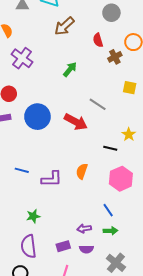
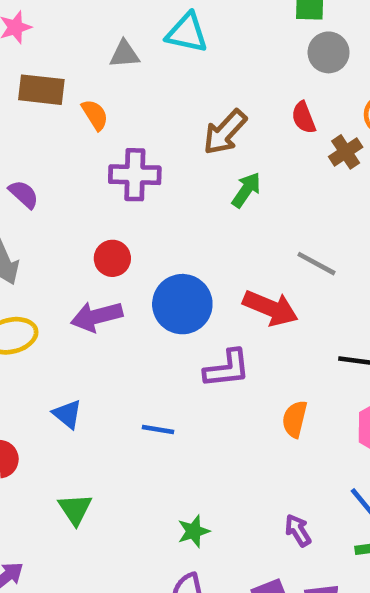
brown arrow: (64, 26) -> (225, 132), moved
purple cross: (22, 58) -> (135, 175), turned -30
purple L-shape: (52, 179) -> (227, 369), moved
purple arrow: (84, 229) -> (298, 530), moved, turned 72

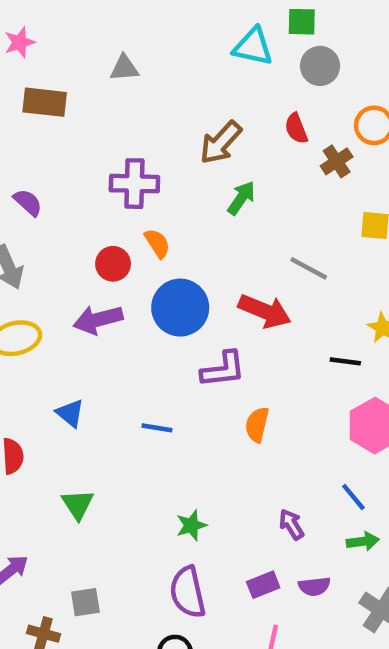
cyan triangle: (187, 33) -> (253, 47), moved
orange semicircle: (95, 115) -> (157, 243), moved
orange semicircle: (295, 419) -> (257, 425), moved

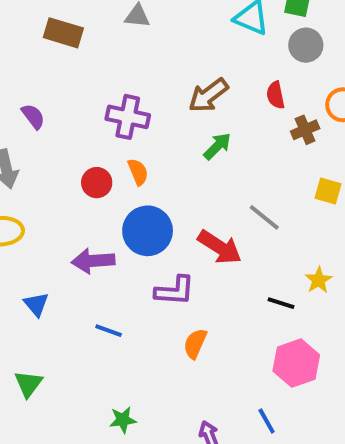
purple arrow: (98, 320) -> (93, 261), moved

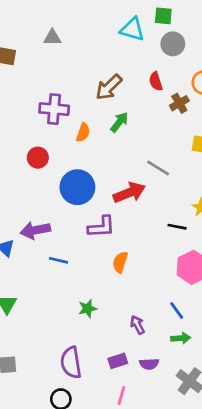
orange semicircle: (138, 172) -> (83, 133), moved, turned 48
red arrow: (220, 247) -> (129, 193), turned -48
purple arrow: (93, 261) -> (35, 230), moved
green star: (123, 420) -> (88, 309), moved

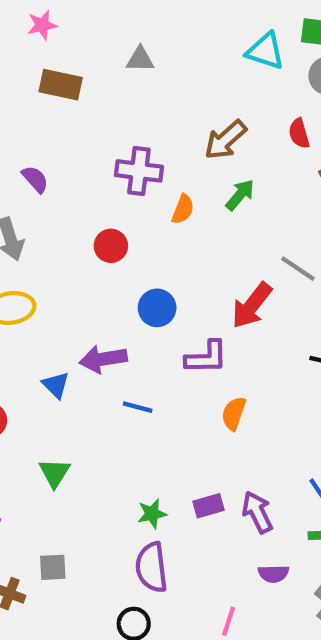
blue circle: (77, 187) -> (157, 308), moved, size x0.7
red arrow: (129, 193) -> (252, 305), turned 148
green star: (88, 309) -> (152, 514), moved
purple arrow: (138, 325) -> (257, 512), size x1.4
purple rectangle: (118, 361) -> (208, 506), moved

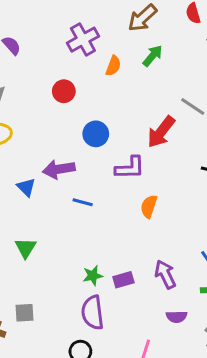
purple cross: (139, 171) -> (83, 40), turned -36
purple rectangle: (208, 506) -> (123, 280), moved

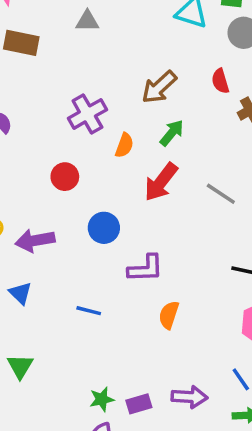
red arrow: (161, 132) -> (161, 182), moved
purple arrow: (59, 169) -> (35, 241), moved
purple arrow: (165, 274) -> (189, 397), turned 120

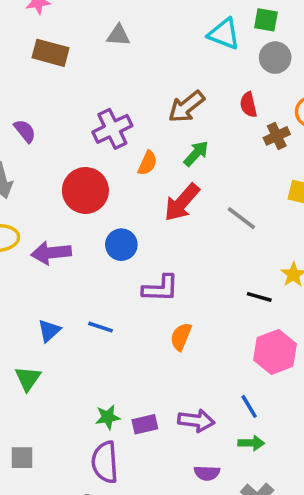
red circle: (65, 177) -> (85, 190), size x1.6
blue triangle: (20, 293) -> (49, 331), moved, turned 30

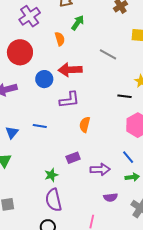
orange semicircle: (147, 163) -> (60, 39), moved, turned -32
red arrow: (182, 202) -> (70, 70), moved, turned 55
purple rectangle: (145, 424) -> (73, 158), moved

